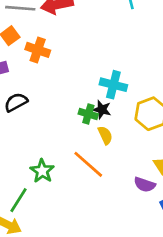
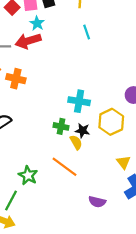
black star: (102, 110) -> (82, 131), moved
purple semicircle: (145, 185) -> (97, 202), moved

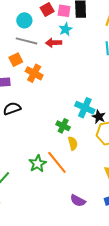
red arrow: (28, 41) -> (54, 43), size x0.7
black star: (82, 131) -> (99, 117), moved
green star: (28, 175) -> (38, 164), moved

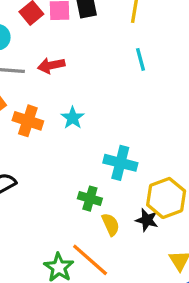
cyan star: (66, 29) -> (73, 118), moved
black star: (99, 117) -> (147, 220), moved

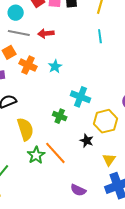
black star: (147, 220) -> (87, 141), moved
yellow semicircle: (111, 224) -> (25, 129), moved, size x1.6

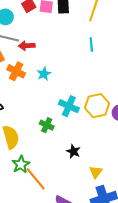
red arrow: (46, 33) -> (27, 46), moved
yellow hexagon: (105, 121) -> (97, 106), moved
orange line: (55, 153) -> (36, 179), moved

